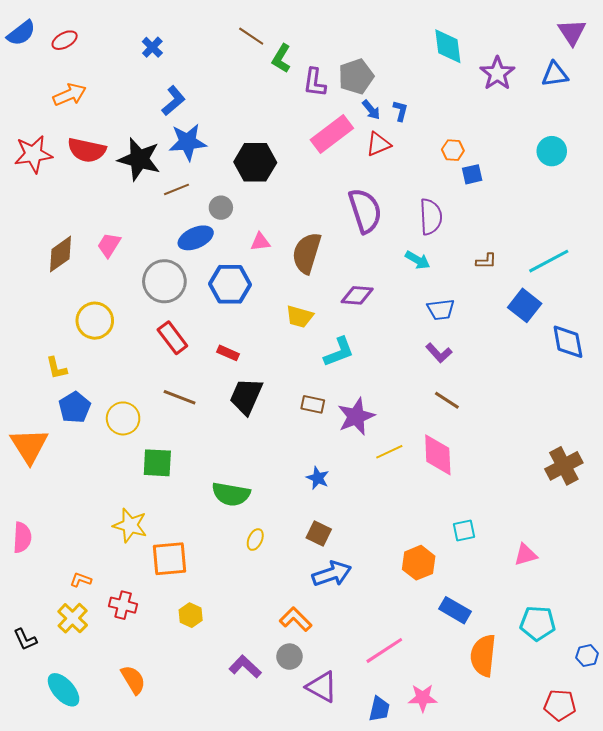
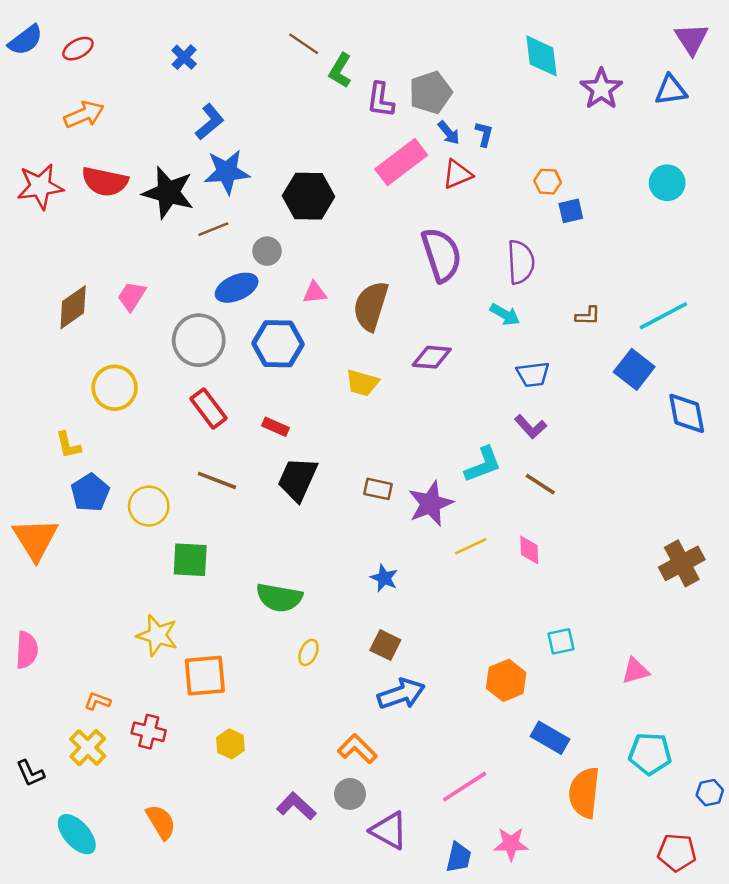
cyan L-shape: (339, 352) -> (483, 465), moved
pink diamond: (438, 455) -> (529, 550), size x0.6

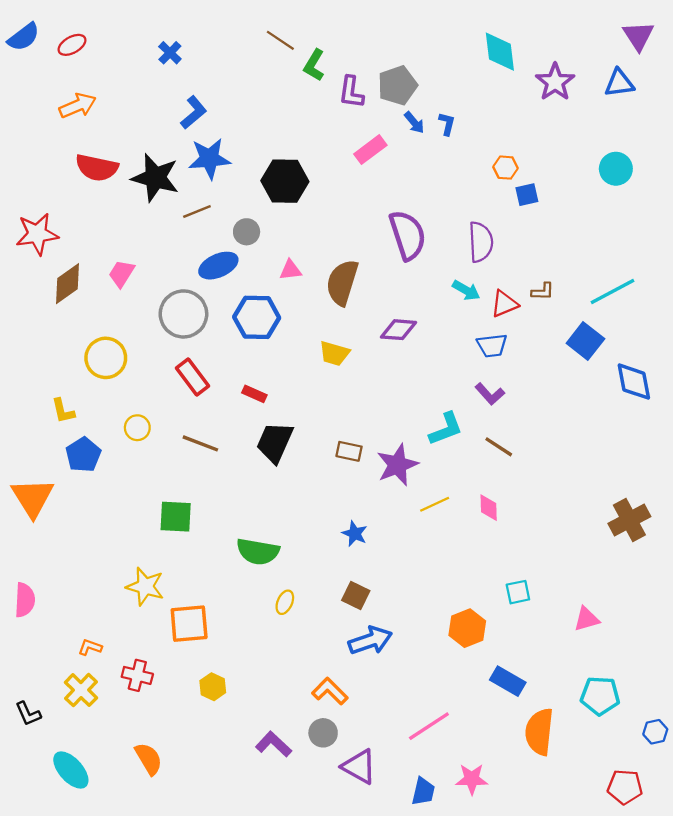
pink rectangle: (401, 162) -> (370, 150), size x0.7
red triangle: (457, 174) -> (504, 304), moved
red star: (40, 186) -> (37, 234), moved
yellow circle: (149, 506) -> (137, 428), moved, size x0.7

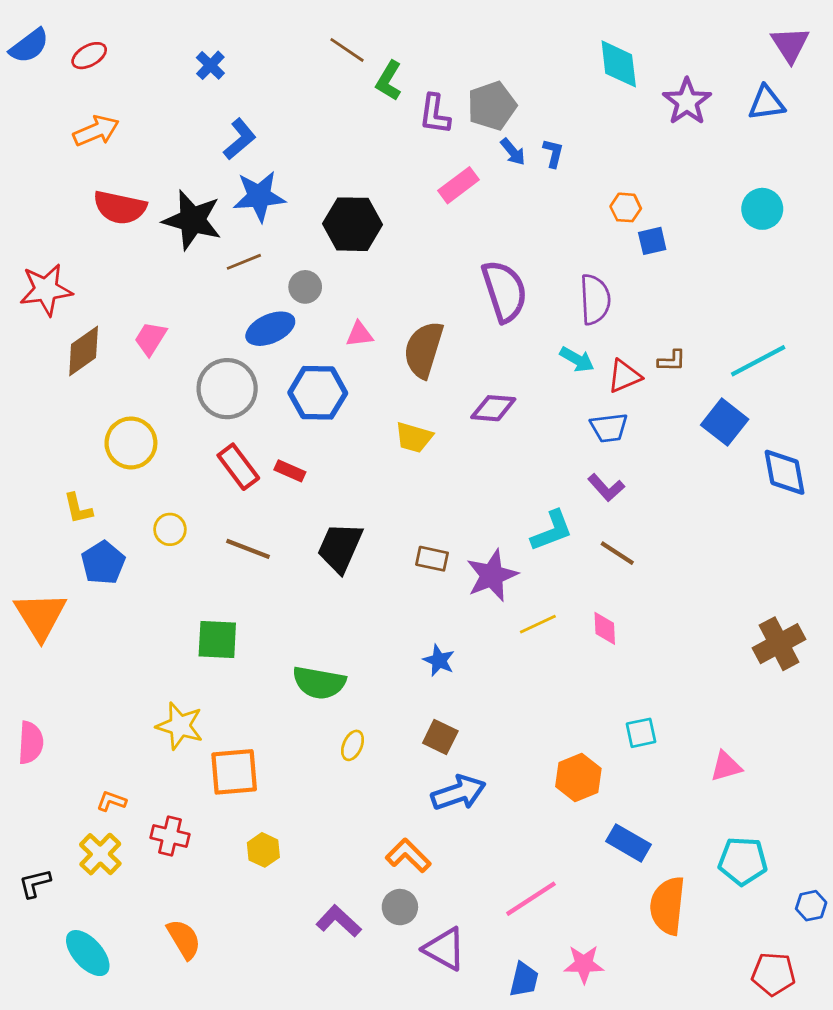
red rectangle: (254, 394) -> (290, 471), moved
black L-shape: (28, 714) -> (35, 883), turned 100

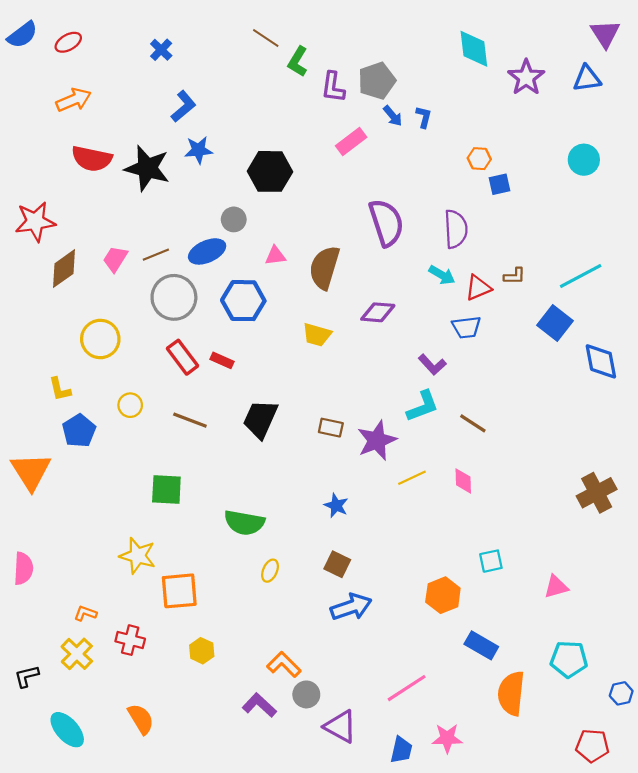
blue star: (259, 196) -> (198, 150), size x0.7
brown line: (244, 262) -> (156, 255), moved
purple L-shape: (606, 488) -> (432, 365), moved
orange L-shape: (408, 855) -> (284, 665), moved

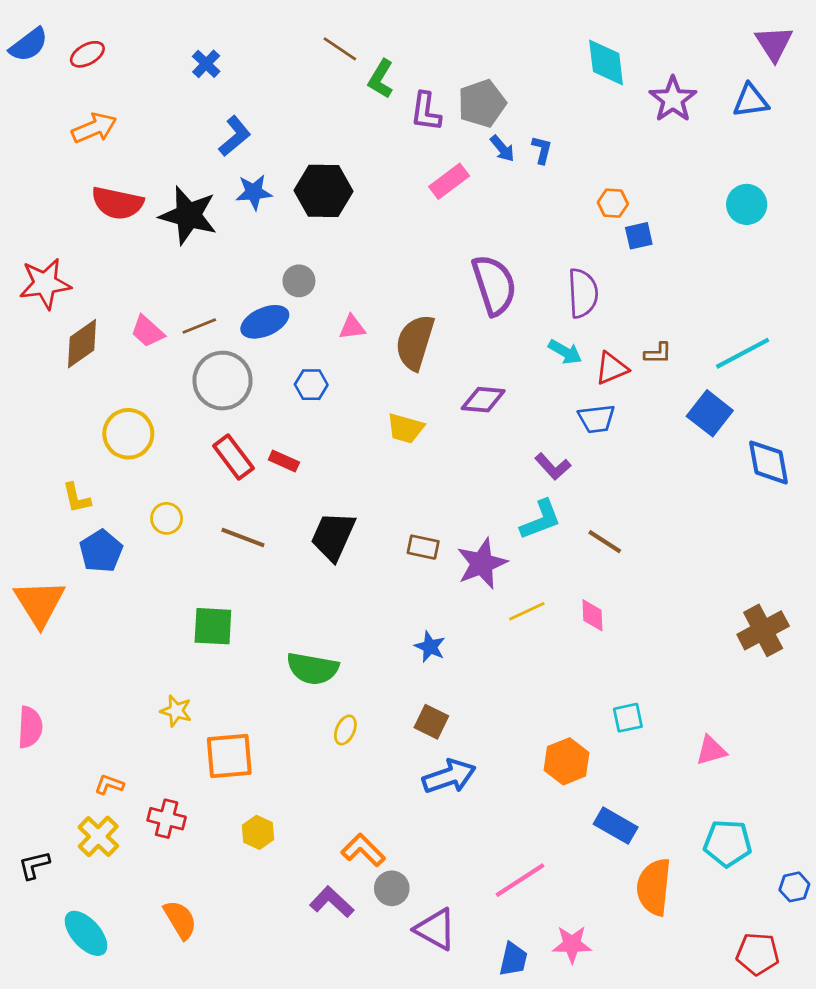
black hexagon: (270, 171) -> (324, 191), moved
pink trapezoid: (115, 259) -> (147, 331), turned -80
blue hexagon: (243, 301) -> (311, 385), size x0.6
yellow star: (138, 556) -> (176, 711), size x0.7

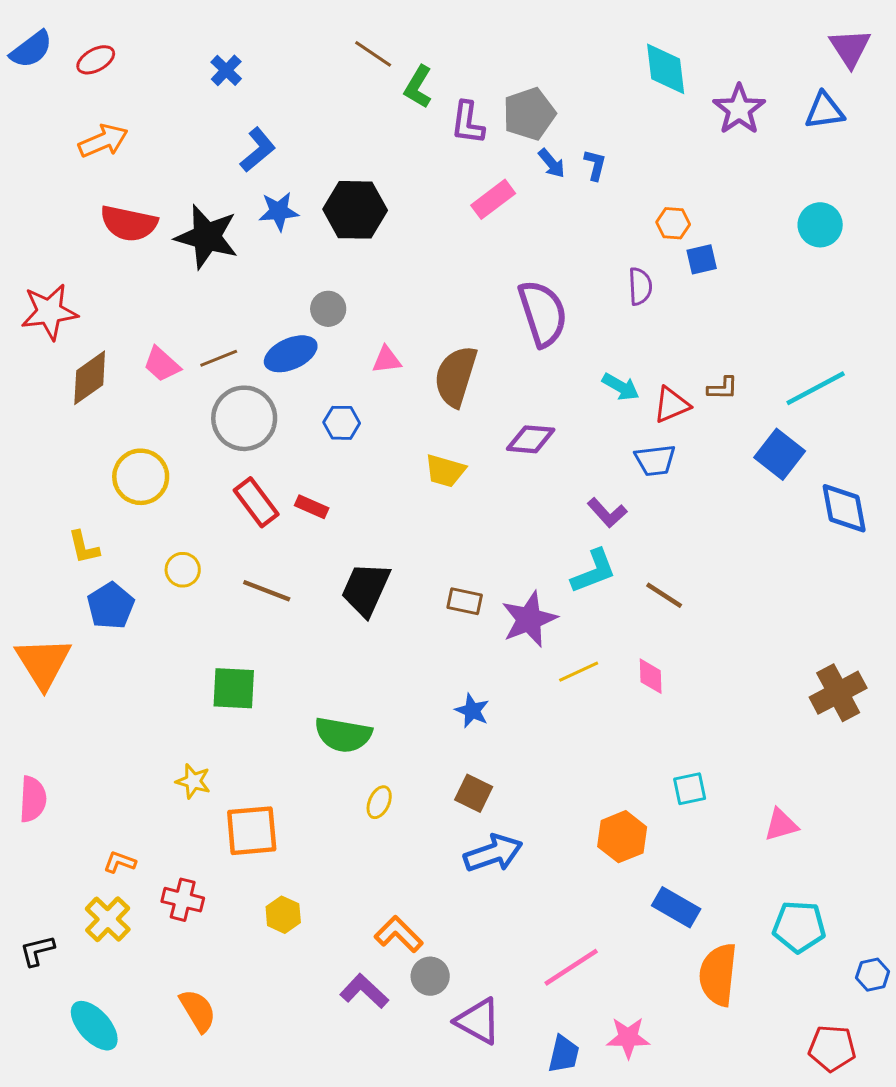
purple semicircle: (583, 293) -> (640, 286), moved, size x0.7

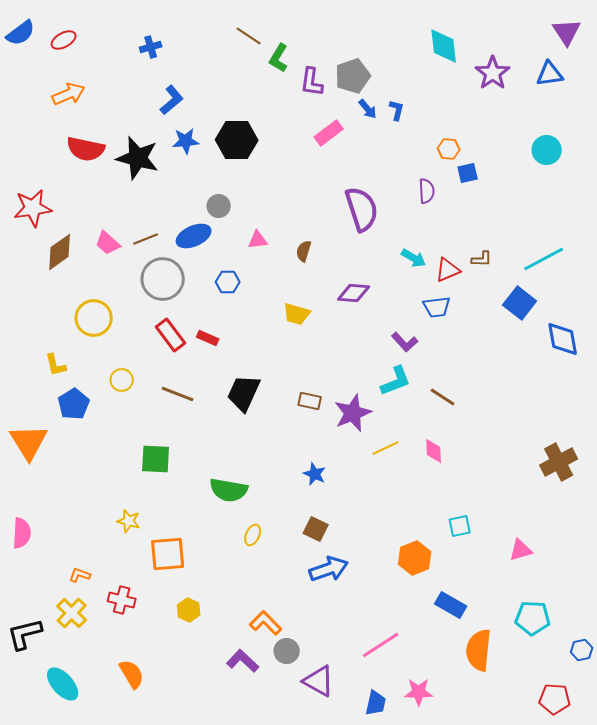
blue cross: (226, 70) -> (151, 47), turned 30
brown semicircle: (456, 376) -> (304, 251), size x0.5
black L-shape: (37, 951) -> (25, 634), size x1.5

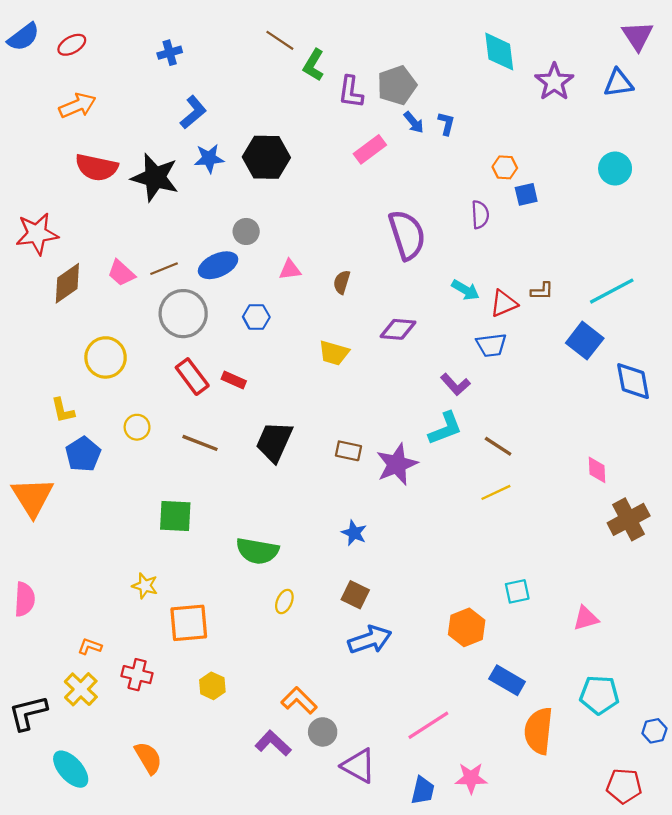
yellow line: (386, 448) -> (496, 492), moved
pink diamond: (434, 451) -> (597, 470), moved

